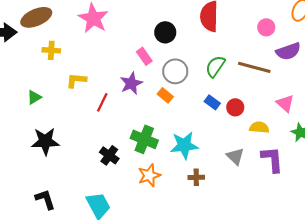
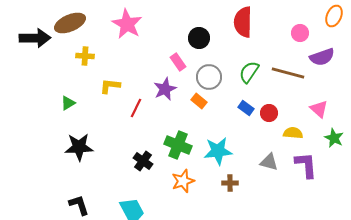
gray triangle: (235, 156) -> (269, 162), turned -30

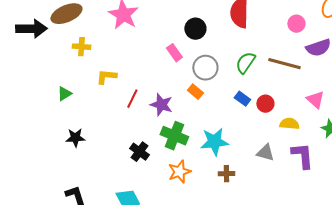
purple star: (165, 89) -> (161, 105), moved, turned -30
black star: (79, 147) -> (75, 138), size x0.7

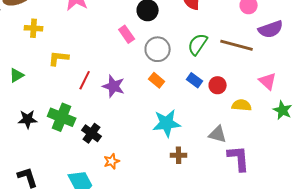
orange rectangle: (195, 92) -> (157, 80), moved
green cross: (174, 136) -> (62, 117), moved
purple L-shape: (302, 156) -> (239, 158), moved
orange star: (179, 172) -> (112, 161), moved, size x0.7

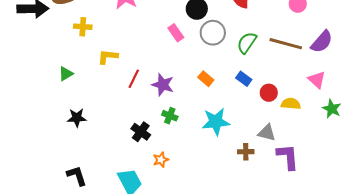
purple semicircle: (271, 29) -> (322, 42), moved, turned -30
gray circle: (158, 49) -> (213, 33), moved
red circle: (218, 85) -> (269, 93), moved
green cross: (62, 117) -> (170, 116), moved, size x0.6
brown cross: (179, 155) -> (246, 152), moved

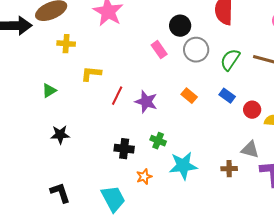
green cross: (170, 116) -> (158, 141), moved
cyan star: (216, 122) -> (183, 166), moved
black cross: (141, 132) -> (124, 149), turned -30

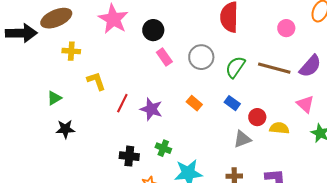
black circle: (180, 26) -> (153, 30), moved
yellow L-shape: (91, 74) -> (96, 81), turned 65
black star: (60, 135) -> (65, 129), moved
gray triangle: (250, 150) -> (242, 139), moved, turned -36

